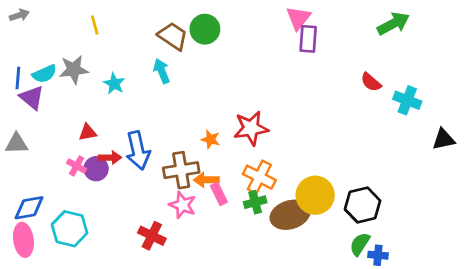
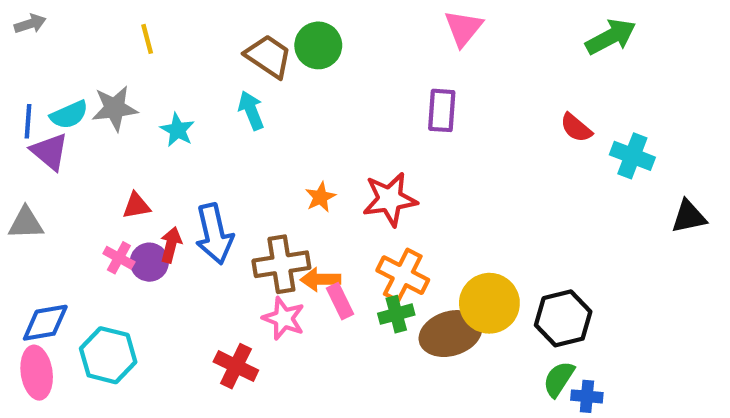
purple rectangle: (308, 39) -> (442, 110), moved
orange star: (210, 139) -> (320, 197), moved, turned 30
red arrow: (110, 158) -> (171, 245), turned -75

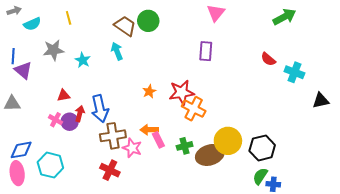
cyan semicircle: (69, 115) -> (32, 24), moved
brown cross: (281, 264) -> (113, 136), moved
orange cross: (403, 275) -> (194, 109), moved

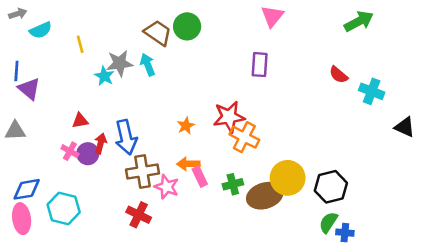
yellow line: (69, 18) -> (80, 44), moved
gray star: (53, 50) -> (120, 63), moved
orange star: (149, 91) -> (186, 126), moved
black triangle: (321, 101) -> (405, 127), turned 36

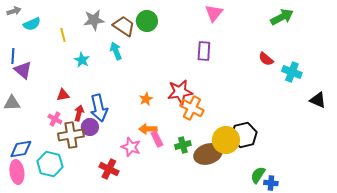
gray star: (120, 63) -> (94, 20), moved
purple circle: (88, 154) -> (90, 127), moved
brown cross: (142, 172) -> (71, 135), moved
black hexagon: (331, 187) -> (244, 135), moved

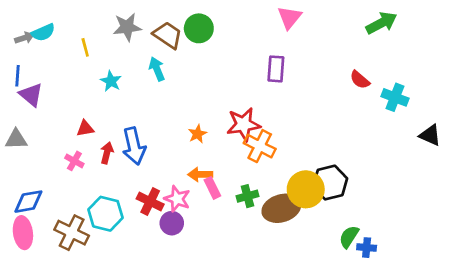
gray arrow: (14, 11) -> (24, 38), moved
purple circle: (90, 127) -> (172, 223), moved
brown cross: (71, 135) -> (72, 233), moved, turned 35
cyan hexagon: (50, 164) -> (105, 214), moved
red cross: (109, 169) -> (150, 202), moved

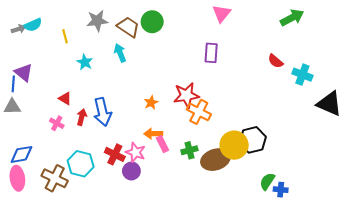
blue line: (18, 76) -> (13, 84), moved
red triangle: (85, 128) -> (65, 98), turned 40
black triangle: (430, 135) -> (329, 104), size x1.5

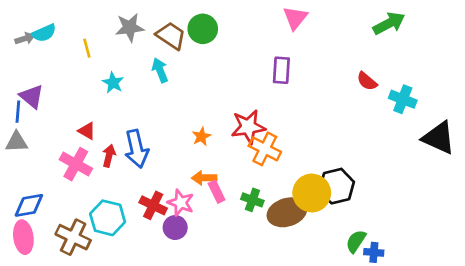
pink cross: (57, 123) -> (76, 164), size x1.6
green cross: (189, 150) -> (252, 200), turned 35

